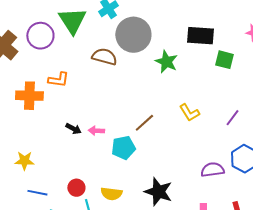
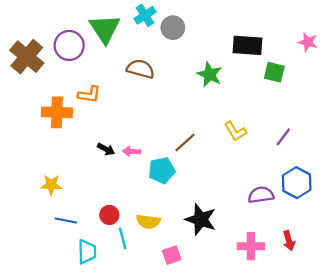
gray circle: (133, 35) -> (173, 28), moved, size x0.6

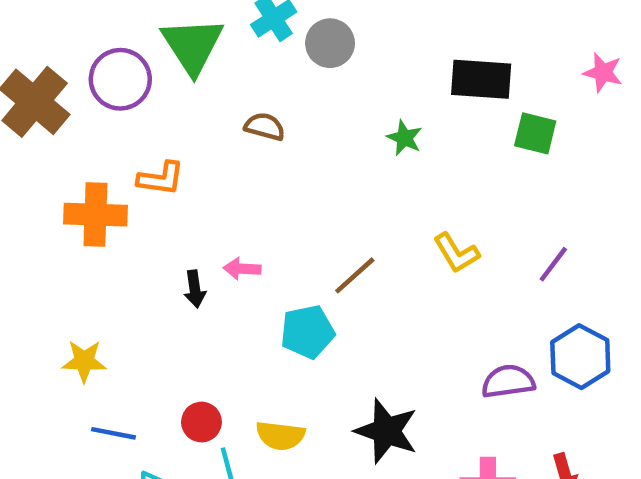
brown semicircle: (140, 69) -> (265, 127), size x0.7
green star: (210, 74) -> (404, 138), size x0.7
black arrow: (106, 149) -> (195, 289), turned 54
pink arrow: (132, 151) -> (242, 269), moved

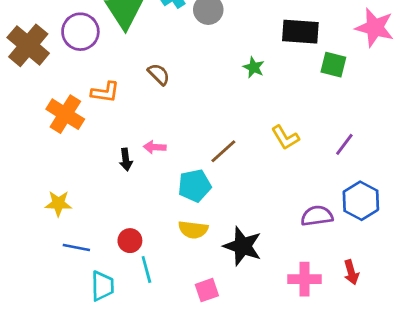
pink star: (603, 72) -> (375, 28), size x1.6
brown semicircle: (265, 127) -> (159, 74), moved, turned 30
orange cross: (95, 215) -> (65, 114), turned 30
yellow semicircle: (280, 436) -> (193, 230), moved

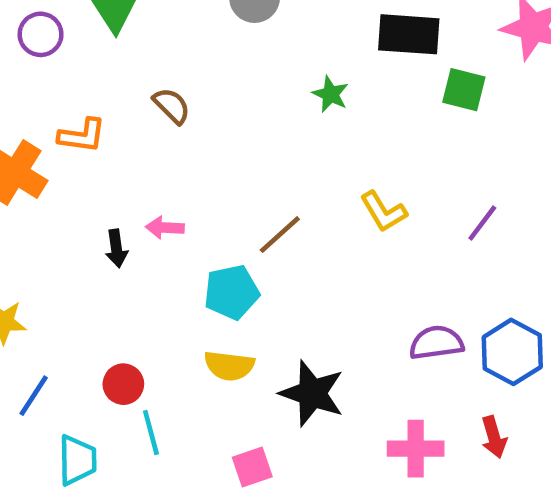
purple circle: (80, 32) -> (41, 34), size x0.7
blue hexagon: (361, 201) -> (512, 352), moved
blue line: (76, 247) -> (34, 396), turned -68

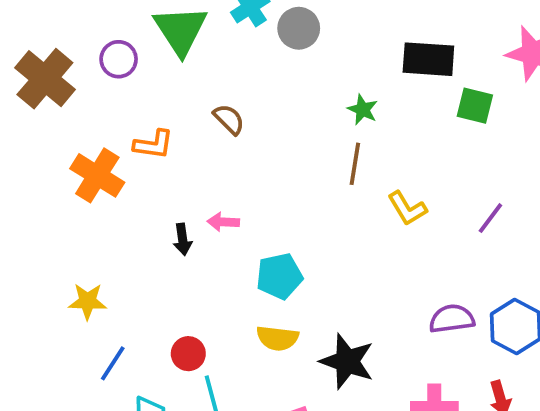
brown line: (280, 235) -> (355, 164), moved, turned -39

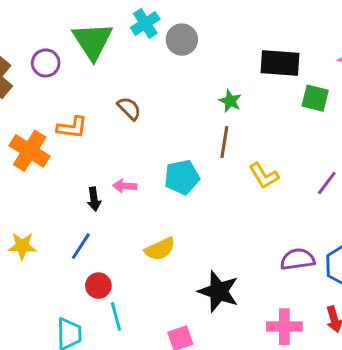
cyan pentagon: (279, 276) -> (182, 177), moved
yellow semicircle: (277, 338) -> (160, 249), moved, turned -32
blue line: (113, 363) -> (81, 246), moved

